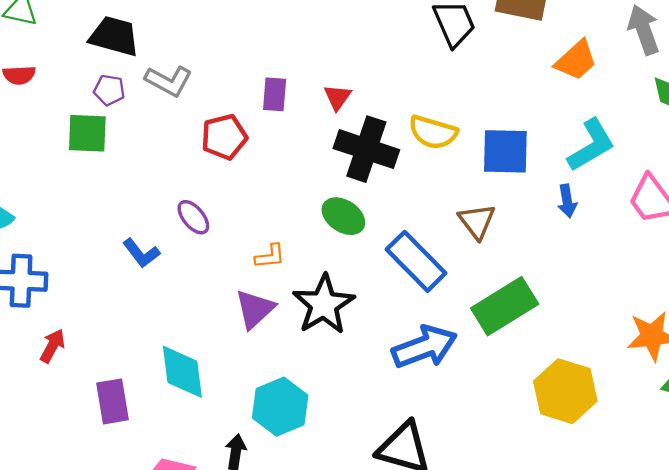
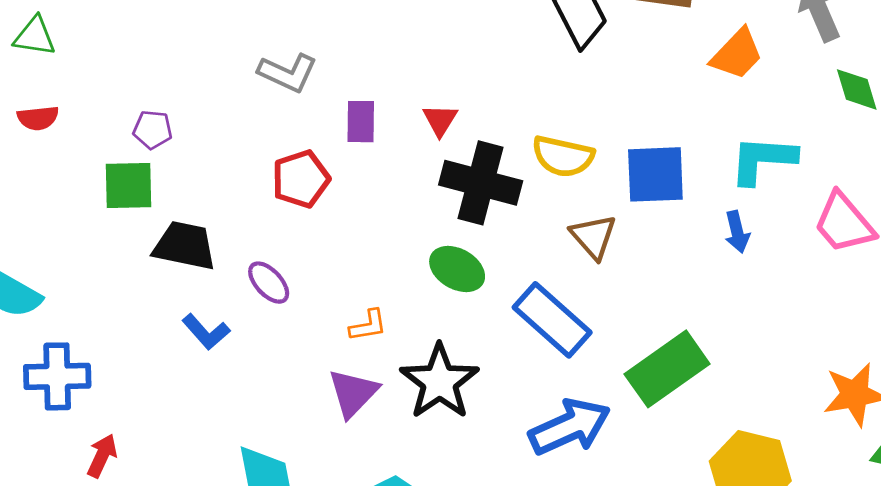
black trapezoid: (114, 36) -> (185, 246), moved
gray L-shape: (169, 81) -> (288, 73), moved
cyan L-shape: (591, 145) -> (763, 160), turned -142
brown triangle: (477, 221) -> (593, 237), moved

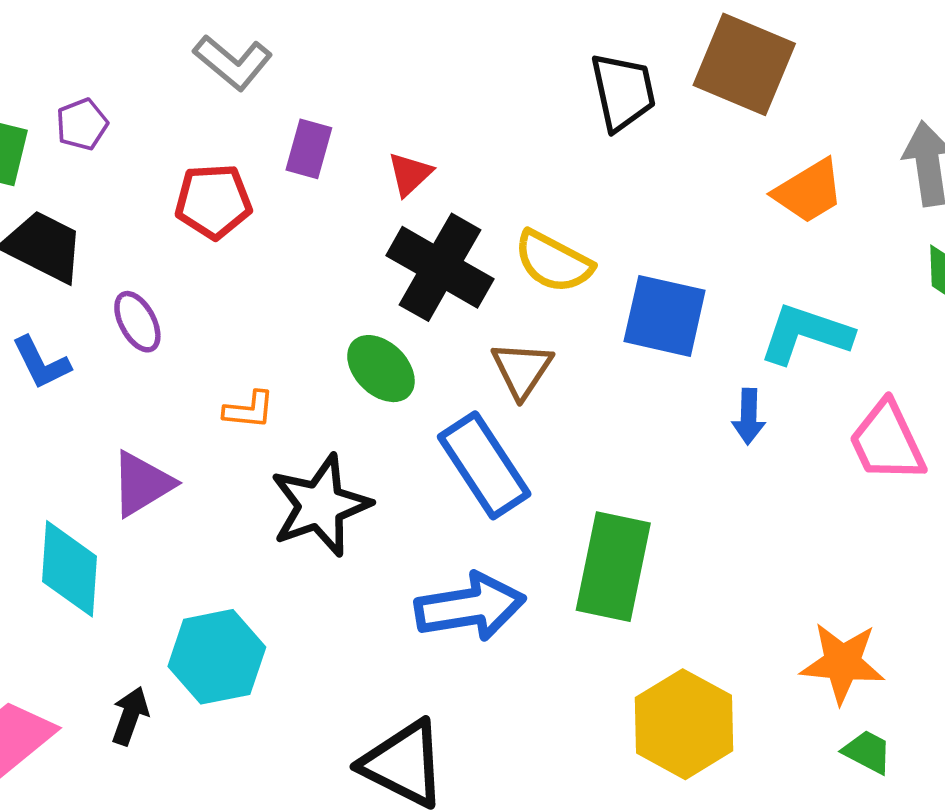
purple pentagon: (153, 130) -> (82, 124), moved, turned 30
brown triangle: (593, 237) -> (522, 369), moved
green rectangle: (667, 369) -> (613, 567), turned -58
purple triangle: (353, 393) -> (142, 484), moved

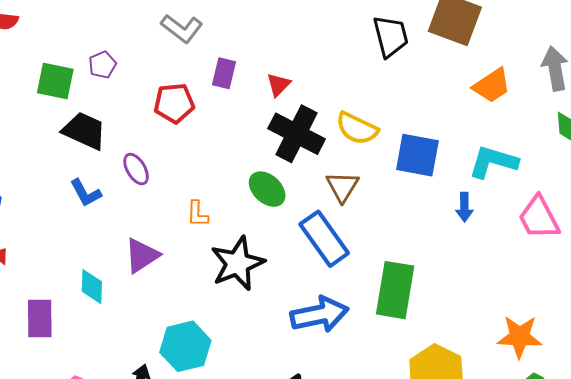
orange L-shape: (249, 410) -> (197, 214), turned 88
cyan diamond: (70, 569) -> (92, 287), moved, size x0.7

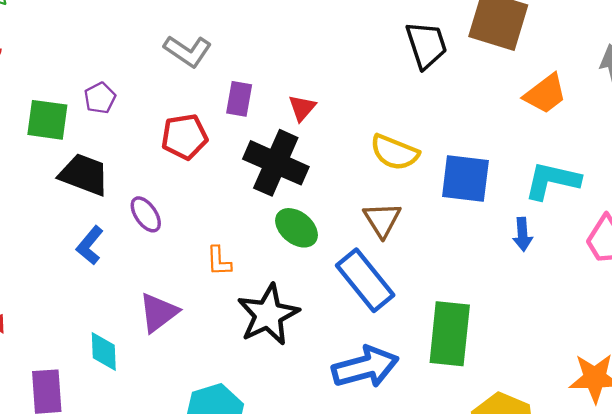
black cross: (297, 134) -> (276, 163), moved
blue L-shape: (86, 193) -> (90, 245), turned 72

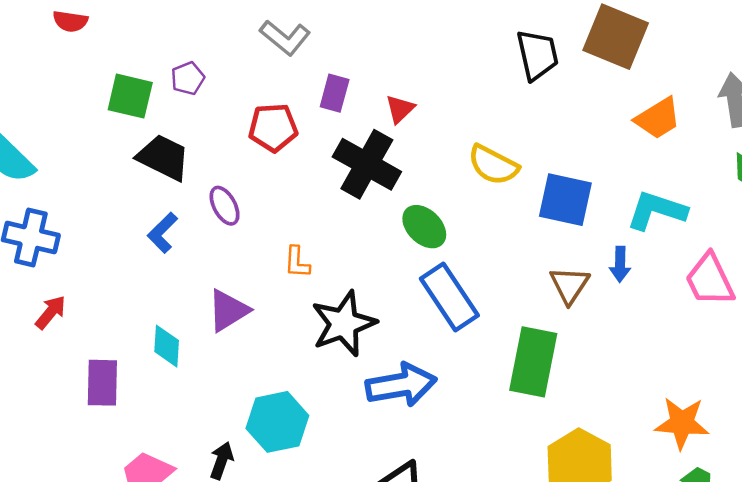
brown triangle: (382, 220) -> (570, 285), moved
green ellipse: (297, 228) -> (424, 227), moved
blue arrow: (365, 367) -> (401, 385), moved

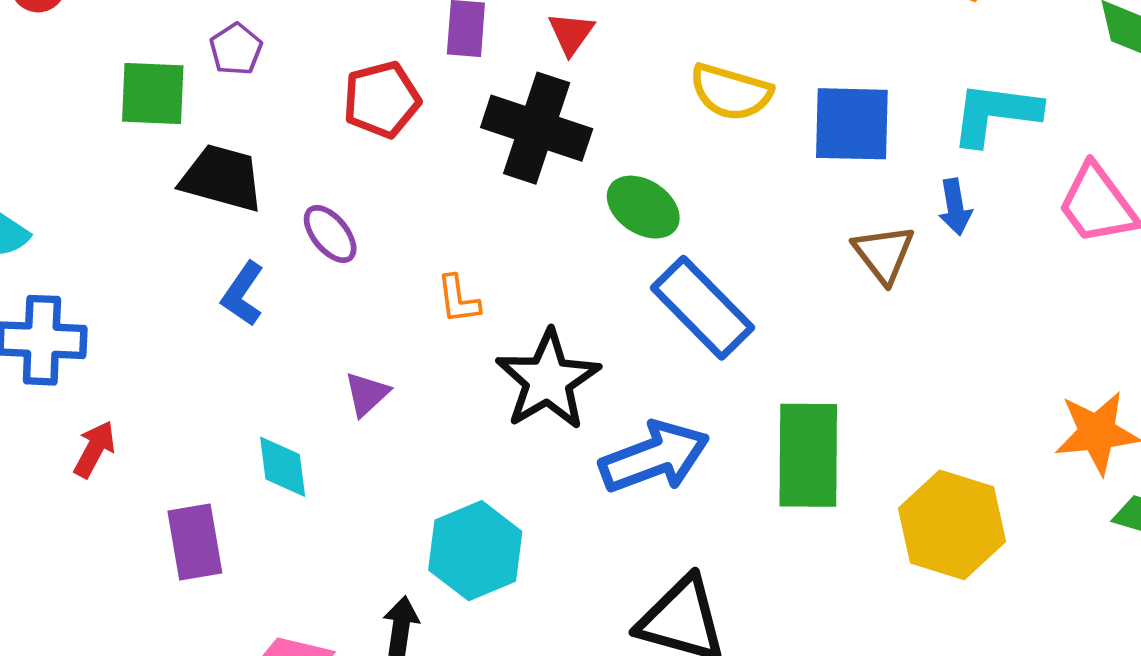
purple triangle: (228, 310) -> (367, 394), size x0.7
green rectangle: (533, 362) -> (808, 455), moved

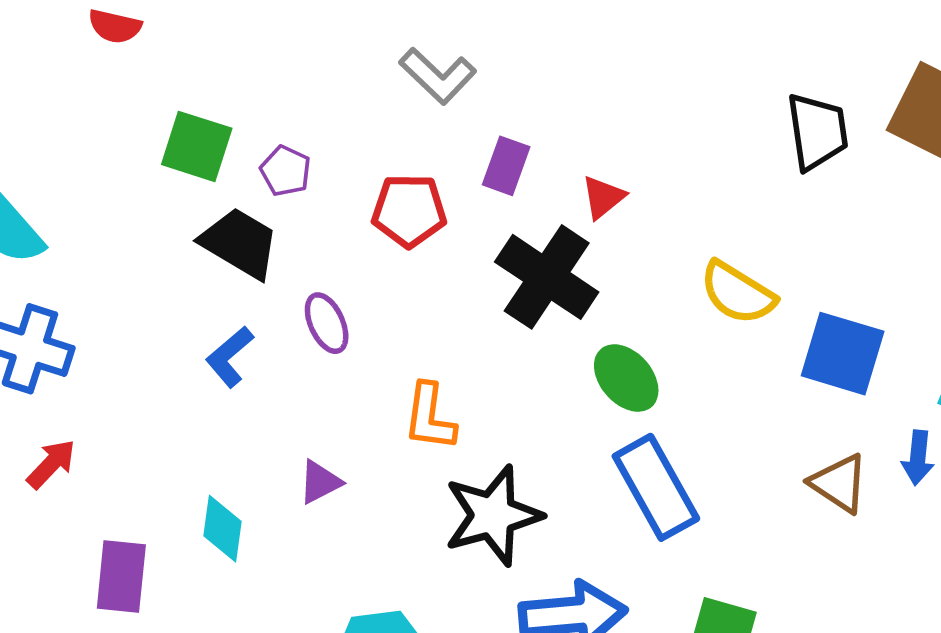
purple pentagon: (236, 49) -> (286, 171), moved, turned -30
brown triangle: (884, 254) -> (839, 483), turned -34
orange L-shape: (458, 299) -> (430, 417), size x1.4

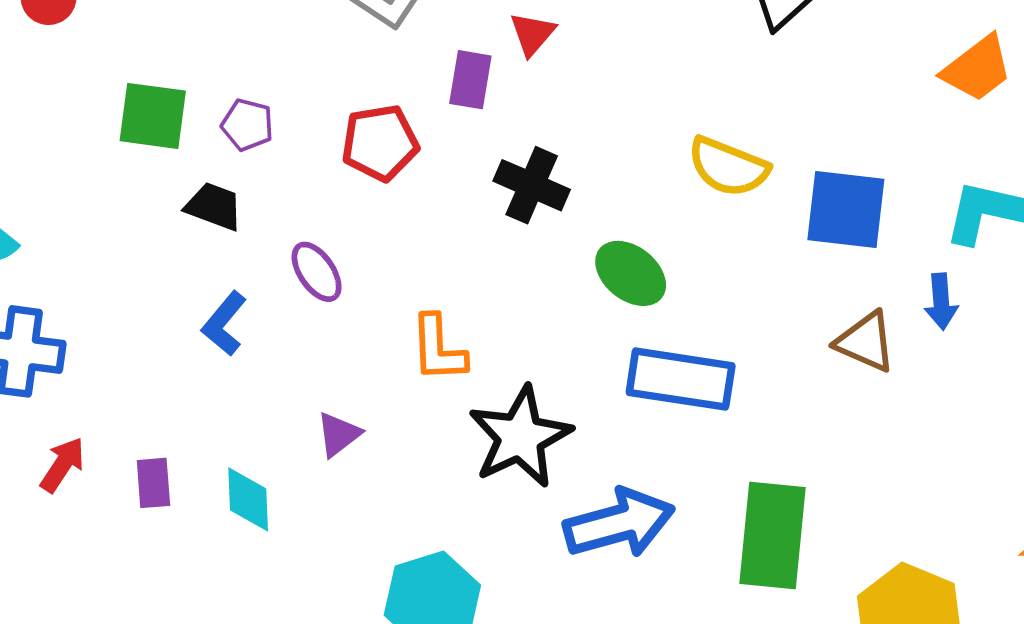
red triangle: (603, 197) -> (532, 34), moved
black trapezoid: (240, 243) -> (214, 206), size x0.7
black cross: (547, 277) -> (532, 185), size x0.7
blue rectangle: (656, 487) -> (681, 379), turned -42
purple rectangle: (121, 577) -> (153, 483), moved, size x0.7

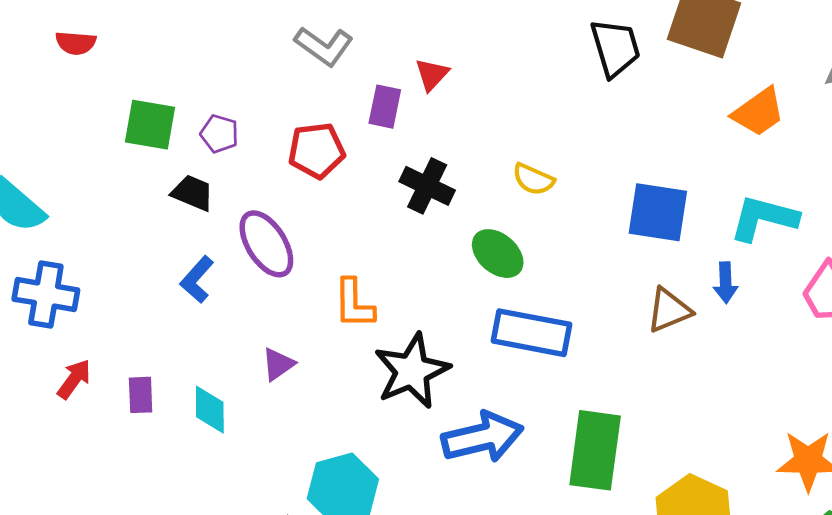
yellow semicircle: (728, 167) -> (533, 179), moved, size x0.7
purple ellipse: (317, 272) -> (266, 244), size x1.5
brown triangle: (866, 342) -> (669, 310), turned -48

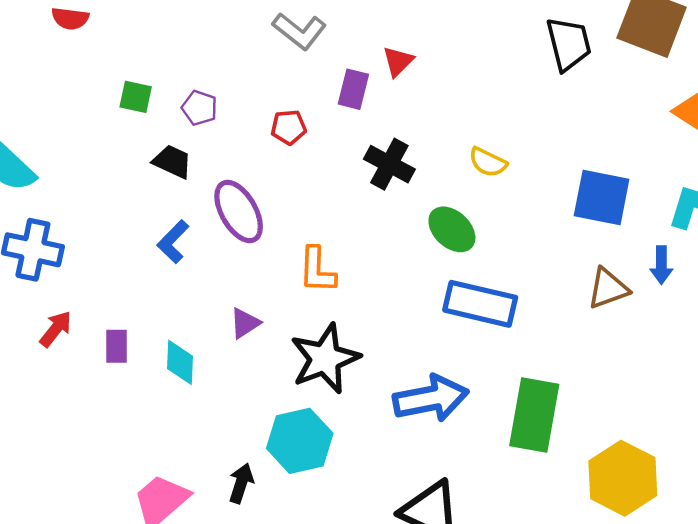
green square: (150, 125) -> (136, 97), size x0.7
red pentagon: (317, 151) -> (289, 127), size x0.7
black star: (412, 371) -> (325, 359), moved

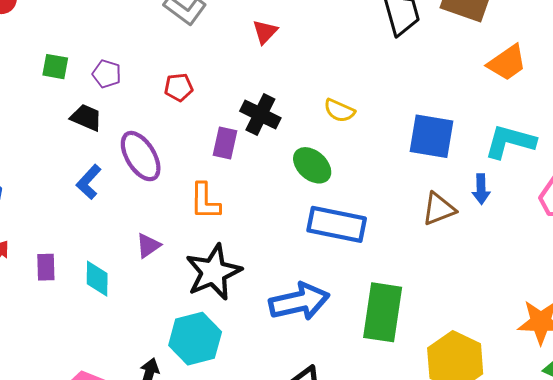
purple rectangle: (353, 89) -> (225, 143), moved

